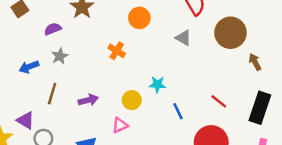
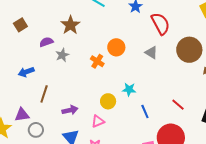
orange circle: (139, 18) -> (116, 47), moved
gray star: (60, 56) -> (62, 55), moved
purple arrow: (88, 100) -> (70, 110), moved
purple triangle: (25, 120) -> (22, 115), turned -42

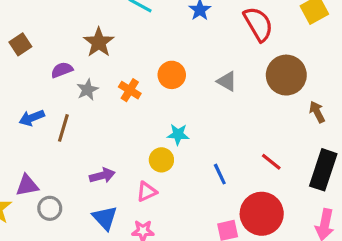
red semicircle: (160, 24) -> (258, 24), moved
orange cross: (97, 61) -> (130, 90), moved
cyan star: (129, 89) -> (178, 134), moved
brown line: (44, 94) -> (63, 128), moved

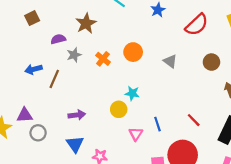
red semicircle: (258, 24) -> (197, 25), turned 70
brown circle: (286, 75) -> (211, 62), size x0.6
pink triangle: (147, 192) -> (136, 134), moved, turned -40

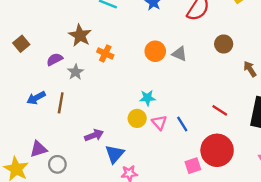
orange circle: (133, 52) -> (155, 51), moved
orange cross: (103, 59) -> (105, 53), moved
pink triangle: (136, 134) -> (159, 122), moved
blue triangle: (75, 144) -> (115, 154), moved, turned 30

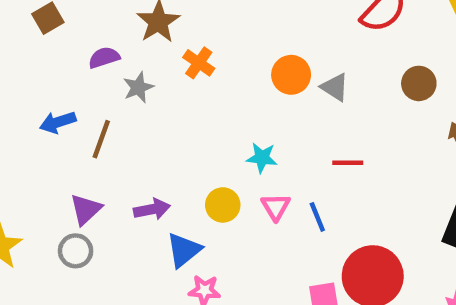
red line: (220, 110) -> (348, 163), moved, turned -42
yellow circle: (137, 118) -> (223, 205), moved
purple triangle: (38, 149) -> (86, 209), moved, turned -36

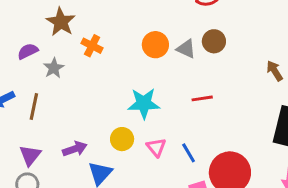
brown circle: (419, 83) -> (214, 41), moved
cyan star: (262, 158) -> (144, 103), size x1.5
pink triangle: (276, 207) -> (156, 147), moved
blue line: (317, 217) -> (189, 153), moved

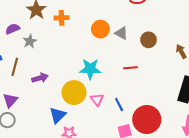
brown circle: (214, 41) -> (149, 40), moved
orange cross: (92, 46) -> (62, 18), moved, turned -32
yellow circle: (122, 139) -> (74, 93), size x1.5
purple arrow: (75, 149) -> (40, 78), moved

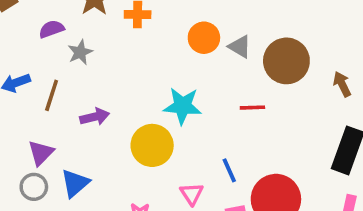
brown circle: (149, 40) -> (286, 61), size x1.6
pink triangle: (97, 100) -> (192, 194), moved
blue triangle: (58, 115) -> (75, 183), moved

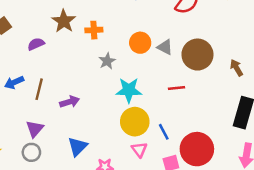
gray star: (80, 52) -> (107, 61), moved
yellow circle: (152, 145) -> (135, 122), moved
blue triangle: (75, 183) -> (78, 147), moved

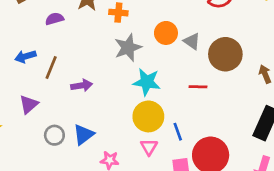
gray star: (107, 61) -> (128, 48), size x1.5
purple triangle: (35, 129) -> (29, 104), moved
gray circle: (31, 152) -> (54, 135), moved

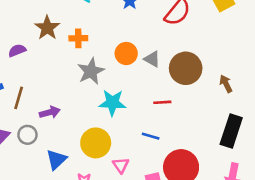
yellow circle: (148, 116) -> (96, 143), moved
blue line: (178, 132) -> (151, 136), moved, turned -48
gray circle: (54, 135) -> (27, 135), moved

